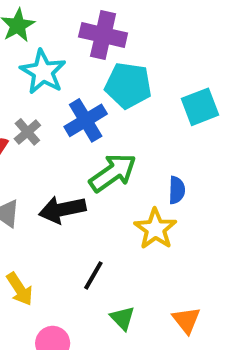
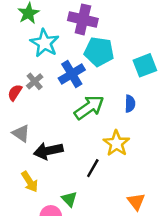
blue semicircle: (177, 190) -> (130, 104), moved
black arrow: (62, 210) -> (48, 151), moved
black line: (93, 275) -> (93, 168), moved
green triangle: (122, 318) -> (69, 199), moved

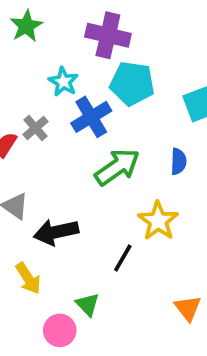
cyan star: (45, 43) -> (63, 82), moved, size x0.7

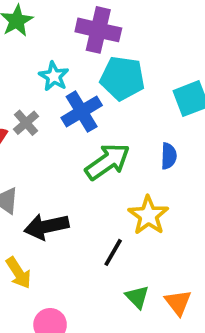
green triangle: (88, 304) -> (137, 297), moved

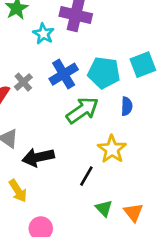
cyan star: (54, 76) -> (43, 34), moved
cyan pentagon: (122, 78) -> (104, 73), moved

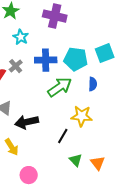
cyan star: (43, 34) -> (21, 37), moved
blue cross: (64, 74) -> (46, 60), turned 30
yellow star: (112, 149) -> (82, 116), turned -30

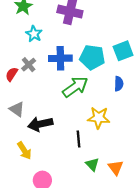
blue semicircle: (93, 84) -> (119, 84), moved
black line: (63, 136) -> (78, 139), turned -35

